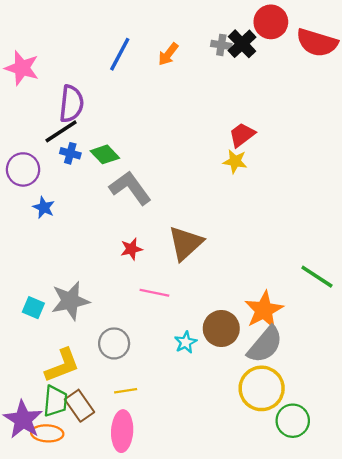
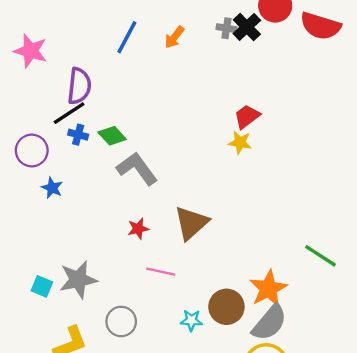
cyan star: (186, 342) -> (191, 320), turned 30

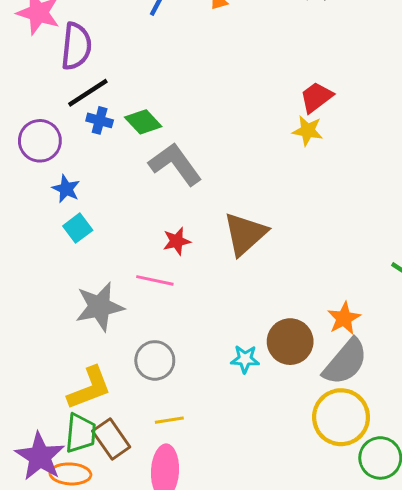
purple semicircle: (79, 86) -> (76, 46), moved
pink line: (161, 272) -> (155, 280), moved
cyan square: (42, 286) -> (78, 228), moved, turned 30
orange star: (268, 289) -> (344, 318), size x0.7

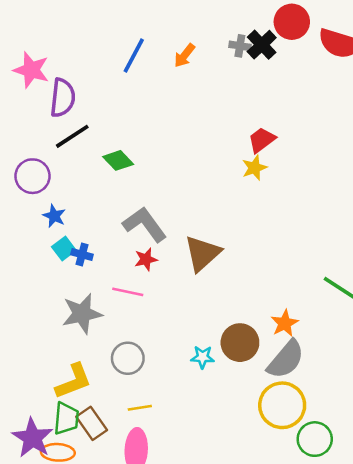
blue cross: (100, 120) -> (82, 255), moved
yellow star: (308, 131) -> (254, 168), turned -30
gray L-shape: (175, 164) -> (145, 224), moved

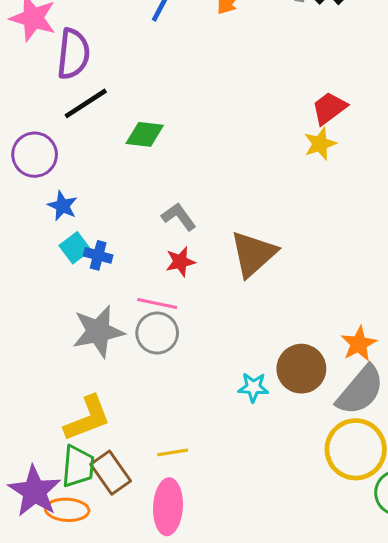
green diamond: (118, 160) -> (145, 134), turned -40
gray L-shape: (145, 224) -> (179, 217), size x0.6
gray circle: (128, 358) -> (157, 333), moved

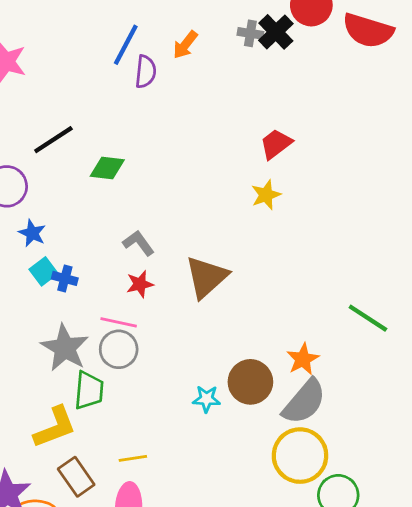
purple semicircle: (73, 54) -> (146, 72), moved, size x0.7
yellow star: (320, 144) -> (266, 195), moved
gray star: (98, 331) -> (65, 348), turned -30
green trapezoid: (78, 466) -> (89, 390), moved

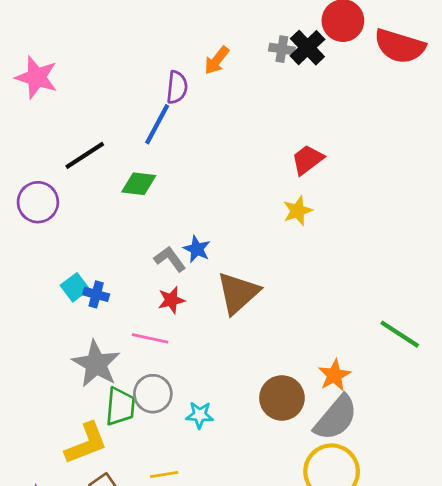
blue line: (126, 45) -> (157, 124), moved
blue star: (32, 233) -> (197, 249), moved
gray circle: (119, 349) -> (153, 394), moved
cyan star: (206, 399) -> (200, 415), moved

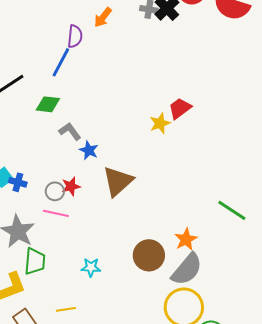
red trapezoid: (307, 160) -> (180, 108), moved
gray L-shape: (170, 259) -> (70, 131), moved
gray circle: (153, 394) -> (55, 191), moved, size x0.7

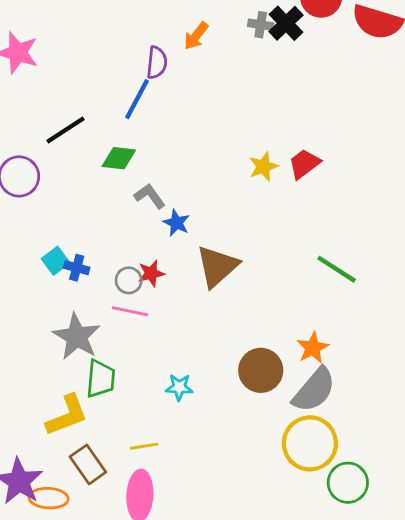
yellow star: (160, 123) -> (264, 167), moved
green line: (232, 210) -> (337, 269), moved

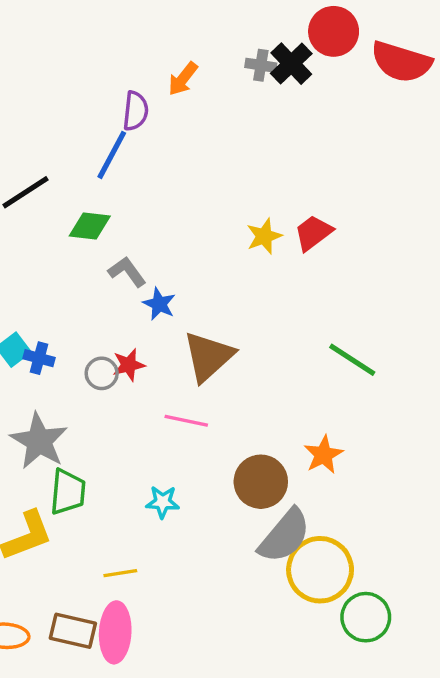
pink line: (130, 311) -> (186, 421), moved
gray semicircle: (314, 390) -> (284, 536), moved
brown rectangle: (88, 464) -> (73, 631), moved, turned -42

